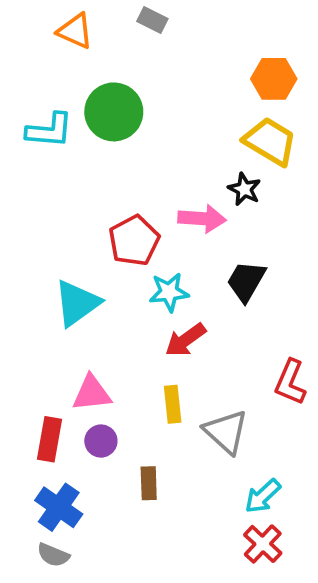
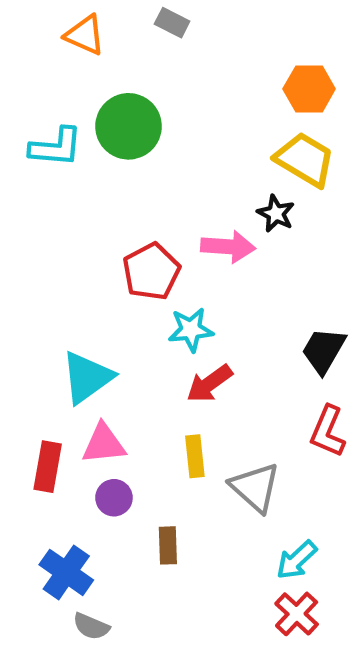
black trapezoid: (246, 281) -> (324, 350), moved
cyan triangle: (77, 303) -> (87, 377), moved
red rectangle: (49, 439) -> (48, 467), moved
gray semicircle: (53, 555) -> (91, 626), moved

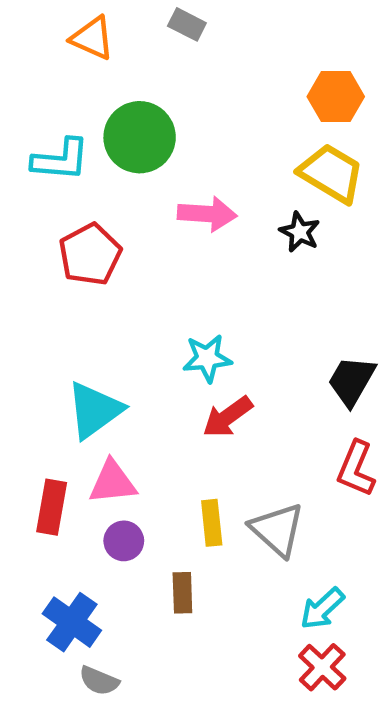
pink arrow: (228, 247) -> (207, 214), moved
red pentagon: (151, 272) -> (90, 254), moved
yellow rectangle: (195, 456) -> (212, 523), moved

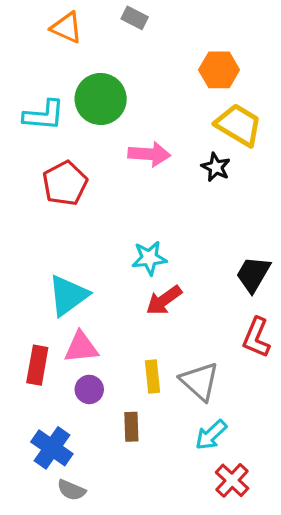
orange hexagon: (336, 97) -> (219, 70), moved
cyan arrow: (322, 609) -> (211, 435), moved

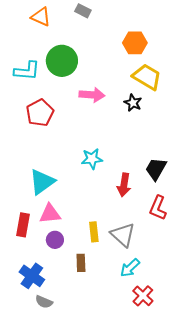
red arrow: (164, 300) -> (124, 185), moved, turned -45

